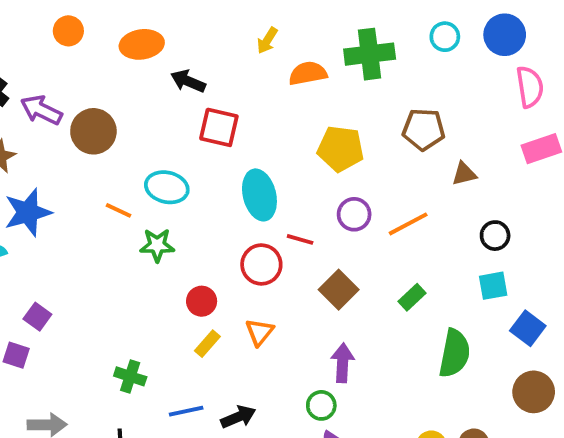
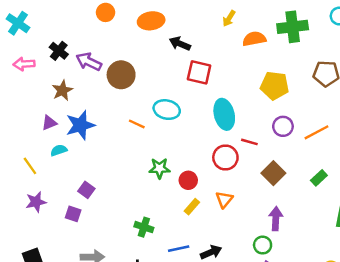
green star: (157, 245) -> (159, 168), moved

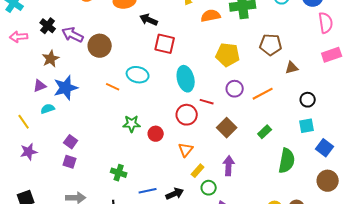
yellow rectangle: (192, 207) -> (198, 171), moved
purple square: (73, 214) -> (70, 162), moved
green circle: (263, 245) -> (209, 188), moved

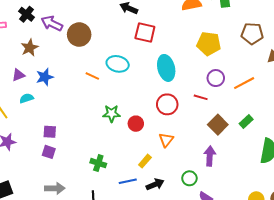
blue star: (66, 88) -> (45, 77), size x0.7
red line: (207, 102) -> (201, 97), moved
brown square: (227, 128) -> (218, 125), moved
purple square: (71, 142) -> (50, 132), turned -32
yellow rectangle: (198, 171) -> (145, 161), moved

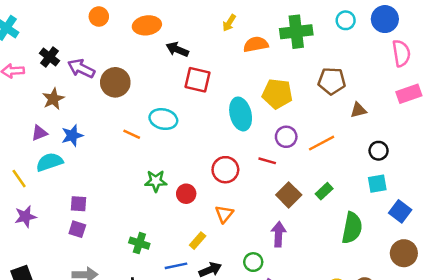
cyan ellipse: (166, 68) -> (241, 114), moved
cyan semicircle: (26, 98) -> (49, 162), size x1.5

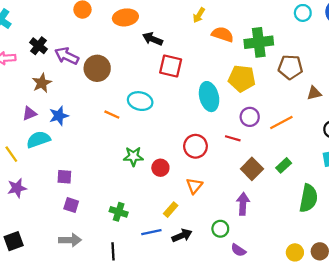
green cross: (296, 32) -> (259, 42), moved
orange semicircle: (256, 44) -> (223, 34), turned 30
purple square: (77, 229) -> (71, 205), moved

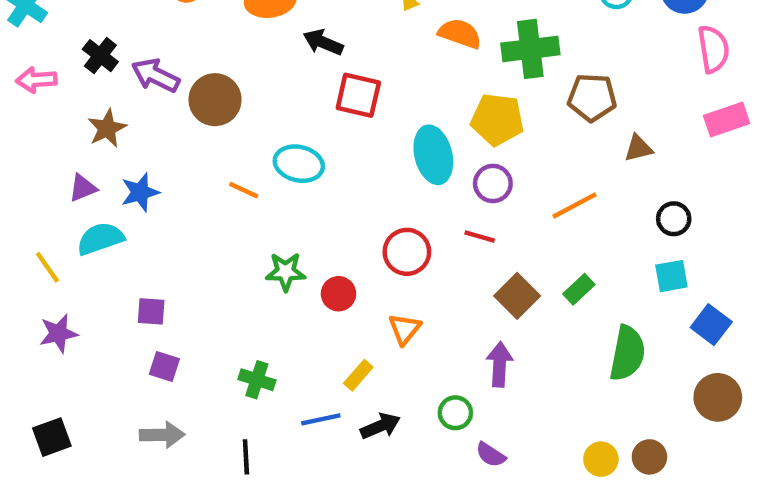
purple circle: (250, 117) -> (493, 183), moved

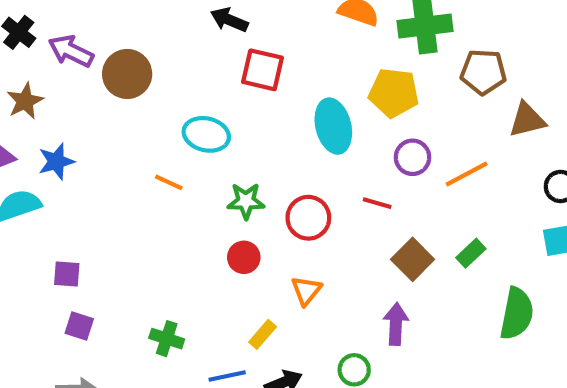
brown triangle: (638, 148) -> (527, 120), size x1.4
purple circle: (493, 183) -> (413, 157), moved
orange line: (244, 190) -> (169, 182), moved
green star: (286, 272) -> (246, 201), moved

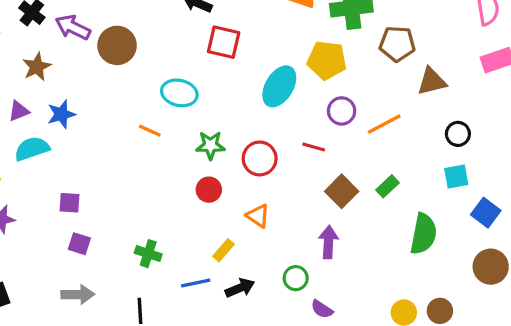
cyan ellipse: (333, 126) -> (279, 86), turned 45
orange triangle: (306, 291) -> (258, 216), turned -35

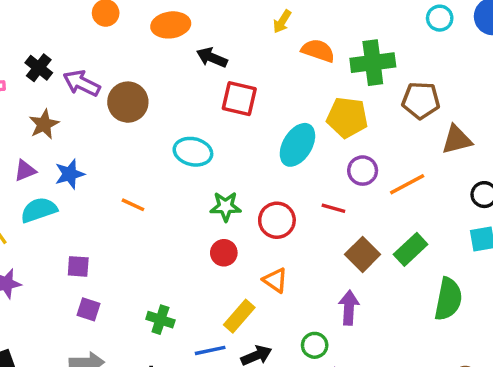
orange line: (150, 131) -> (133, 205), moved
green rectangle: (387, 186) -> (411, 249), size x1.4
yellow rectangle: (224, 250) -> (239, 316), size x1.4

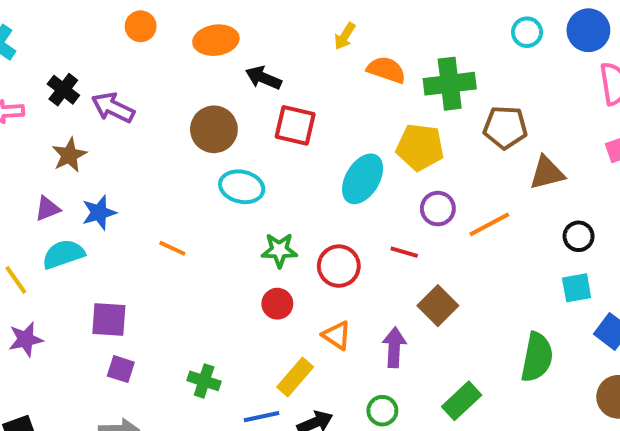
brown circle: (128, 102) -> (214, 129), moved
green rectangle: (411, 249) -> (462, 401), moved
purple square: (78, 266) -> (109, 320), size x1.4
purple arrow: (349, 308) -> (394, 347), moved

